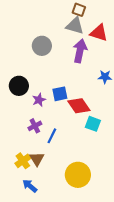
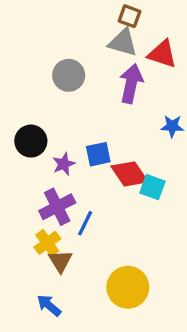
cyan square: (93, 124) -> (152, 187), moved
purple cross: (35, 126) -> (57, 207), size x1.5
yellow cross: (23, 161) -> (47, 243), moved

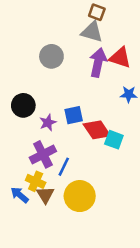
red triangle: (162, 54) -> (120, 58), moved
yellow cross: (47, 243) -> (36, 181), turned -30
yellow circle: (128, 287) -> (80, 196), moved
blue arrow: (49, 305) -> (20, 195), moved

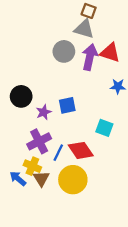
gray circle: (51, 56) -> (64, 51), moved
red diamond: (97, 130) -> (81, 150), moved

